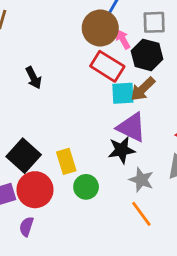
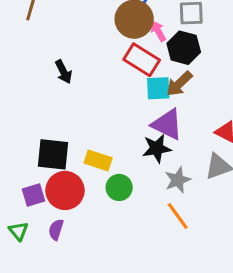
black square: (24, 156) -> (53, 154), turned -36
yellow rectangle: (66, 161) -> (98, 160), turned -55
gray star: (141, 180) -> (178, 180), turned 30

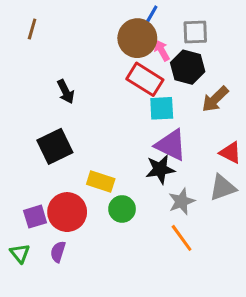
brown arrow: (179, 84) -> (215, 99), moved
black square: (53, 154) -> (55, 146), moved, turned -32

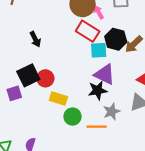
black hexagon: (188, 67) -> (116, 39), moved
red circle: (67, 212) -> (45, 78), moved, size x0.7
purple square: (35, 217) -> (14, 93), moved
orange line: (182, 238) -> (97, 127), moved, turned -54

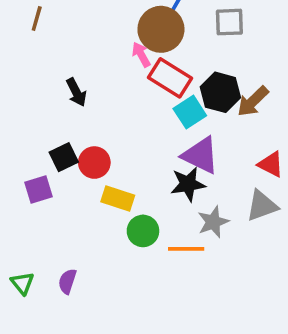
pink arrow: (99, 12) -> (141, 54), moved
cyan square: (99, 50) -> (190, 112), turned -30
black square: (28, 75) -> (64, 157), size x0.7

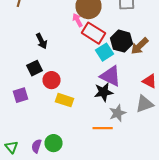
black square: (64, 157) -> (34, 68), moved
green circle: (143, 231) -> (54, 143), moved

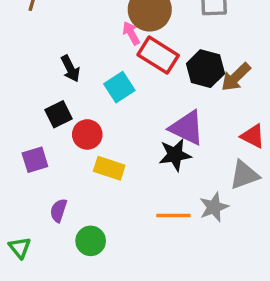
cyan square: (104, 52) -> (119, 87), moved
gray star: (118, 113) -> (214, 207), moved
purple semicircle: (36, 146) -> (59, 210), moved

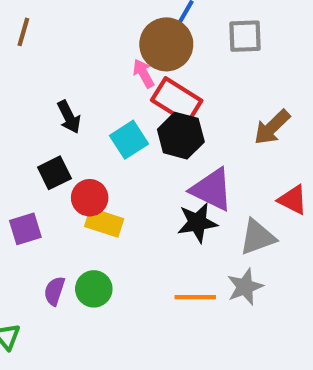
black hexagon: (205, 69) -> (181, 136), moved
yellow rectangle: (109, 168) -> (104, 223), moved
gray triangle: (244, 175) -> (257, 237), moved
green circle: (91, 241) -> (94, 289), moved

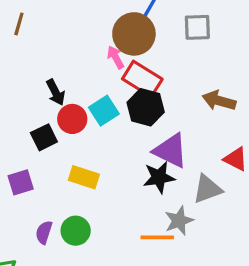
brown arrow: (272, 127) -> (219, 101), turned 60
red circle: (90, 198) -> (72, 119), moved
gray star: (245, 287) -> (179, 221), moved

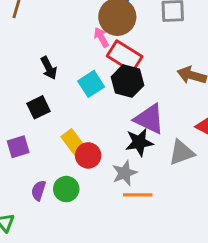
red circle: (72, 119) -> (88, 155), moved
yellow rectangle: (84, 177) -> (74, 142), turned 35
gray star: (179, 221) -> (125, 173), moved

